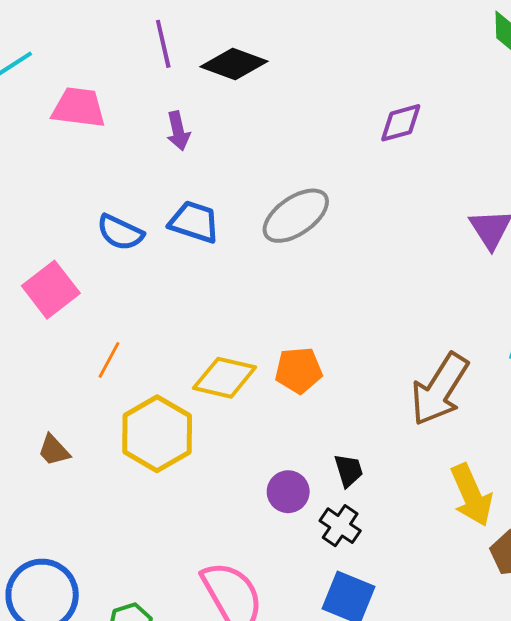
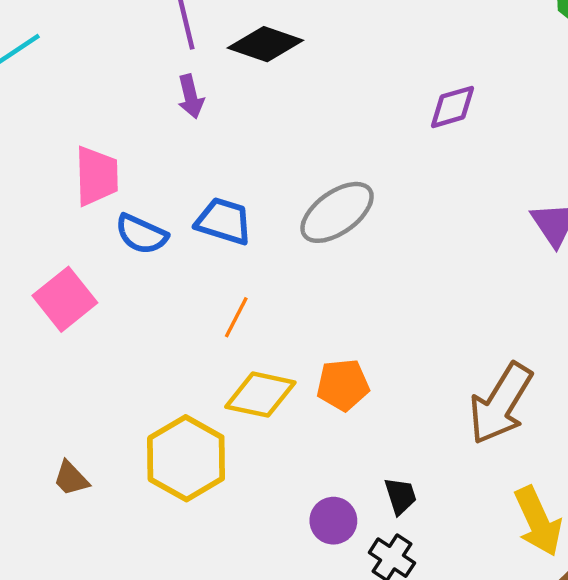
pink trapezoid: (79, 108) -> (97, 176), moved, turned 82
purple arrow: (178, 131) -> (191, 97), moved
orange line: (109, 360) -> (236, 317), moved

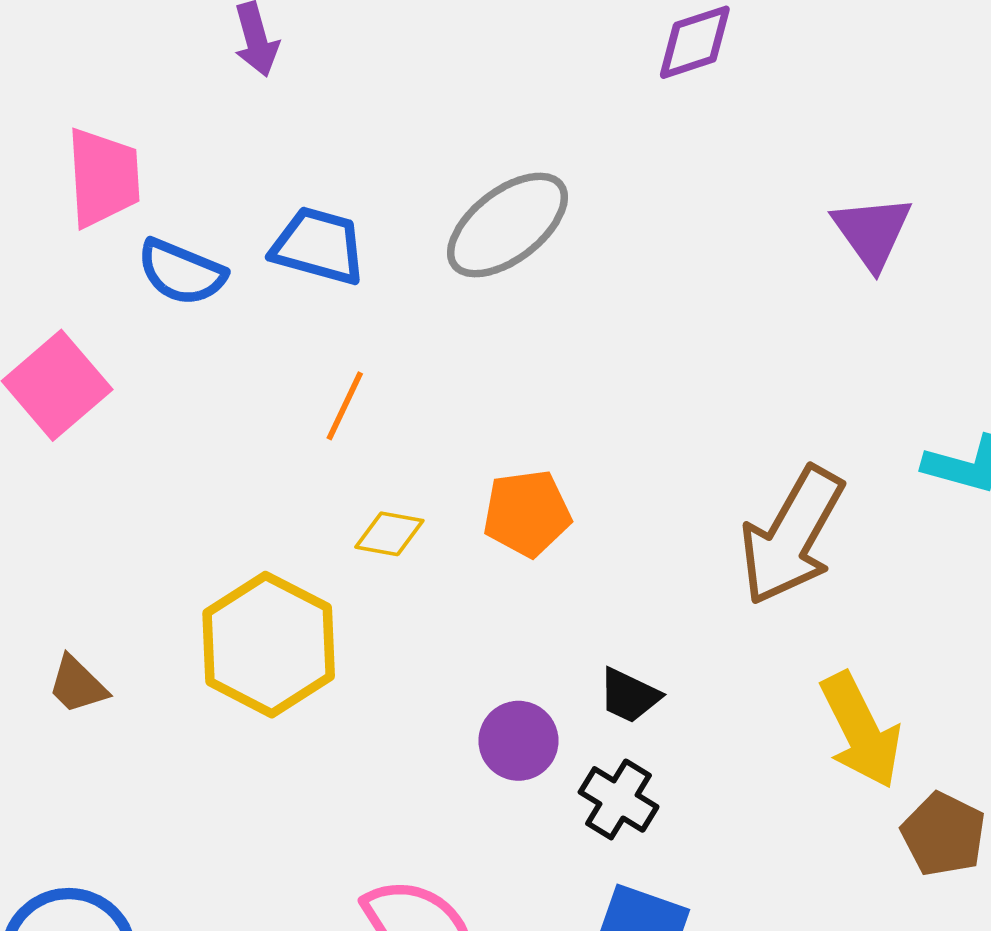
yellow diamond: (260, 395) -> (389, 534), size x0.6
black trapezoid: (400, 496) -> (629, 696), turned 135

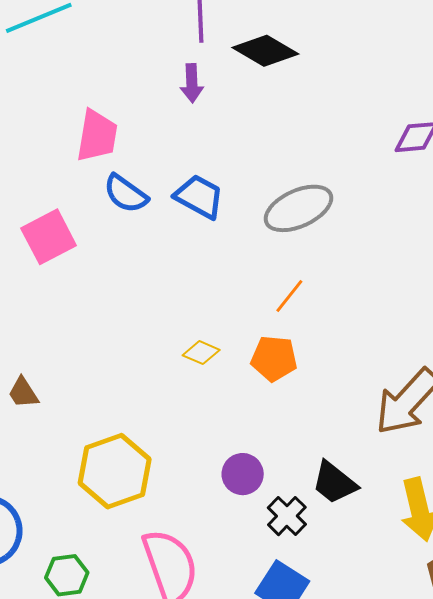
orange line: (345, 406) -> (289, 296), moved
yellow hexagon: (269, 645) -> (115, 471), moved
black trapezoid: (629, 696) -> (334, 483), moved, size x1.4

